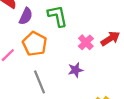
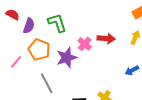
red arrow: (110, 39) -> (106, 38), turned 42
purple star: (75, 70) -> (67, 58), moved, size x1.5

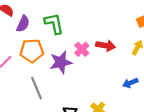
orange pentagon: (39, 50) -> (32, 51), turned -30

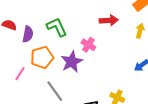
red arrow: (106, 46) -> (109, 20), moved

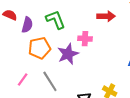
pink cross: (88, 45) -> (85, 39), turned -32
pink line: (20, 74) -> (23, 80), moved

